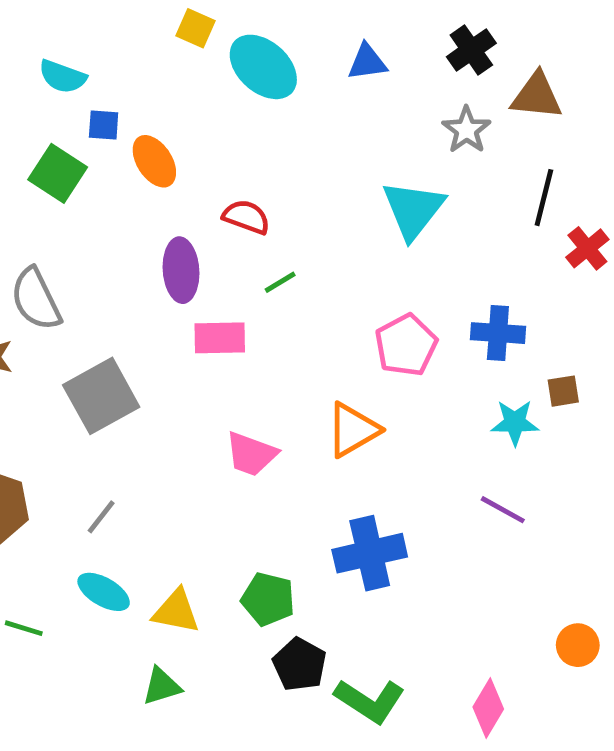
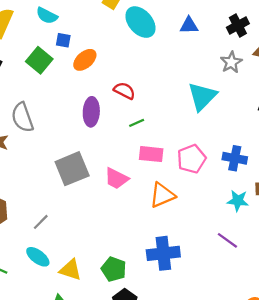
orange ellipse: (154, 161) -> (85, 60), turned 75
pink rectangle: (220, 338) -> (151, 154), moved
gray square: (101, 396) -> (72, 169), moved
pink trapezoid: (251, 454) -> (116, 178), moved

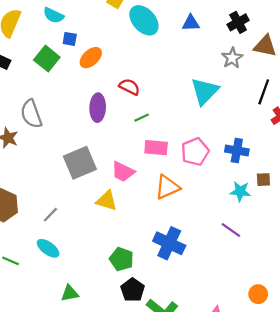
blue cross: (163, 253) -> (169, 243), turned 32
yellow triangle: (70, 270) -> (107, 201), moved

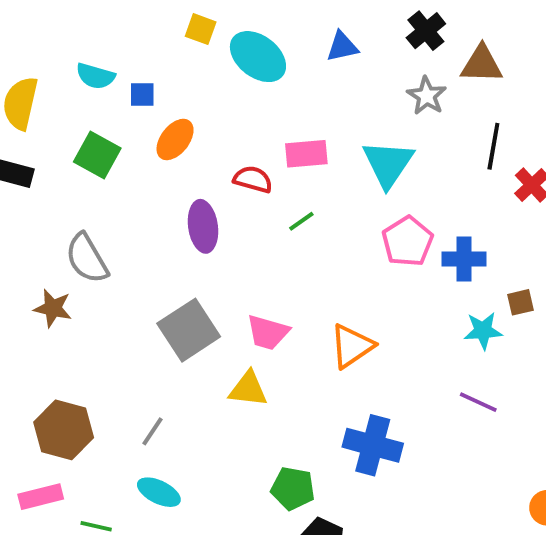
blue square: (70, 39) -> (142, 94), moved
green line: (142, 118) -> (301, 221), moved
pink rectangle: (156, 148) -> (306, 154), moved
pink pentagon: (195, 152) -> (407, 241), moved

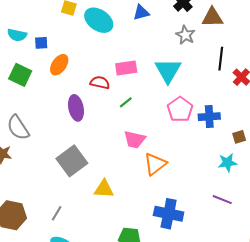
cyan star: (483, 331) -> (227, 163), moved
pink trapezoid: (268, 332) -> (135, 140), moved
purple line: (478, 402) -> (222, 200), moved

